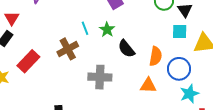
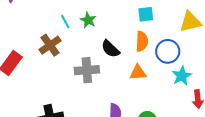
cyan square: (180, 31) -> (146, 14), moved
black semicircle: (126, 49) -> (110, 49), moved

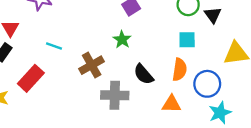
cyan line: (65, 22) -> (54, 46), moved, turned -48
brown cross: (50, 45) -> (92, 65), moved

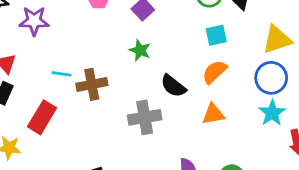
brown cross: (92, 65) -> (92, 84), moved, turned 30
orange semicircle: (180, 70) -> (215, 72), turned -130
blue circle: (207, 84) -> (271, 78), moved

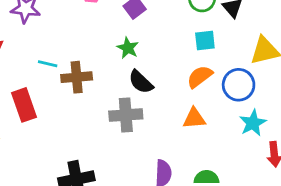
blue circle: (271, 78) -> (239, 85), moved
black semicircle: (173, 86) -> (141, 82), moved
red rectangle: (42, 117) -> (24, 105), turned -56

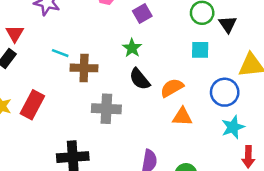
orange semicircle: (200, 77) -> (172, 88), moved
red rectangle: (24, 105) -> (32, 105), moved, turned 40
gray cross: (126, 115) -> (106, 109), moved

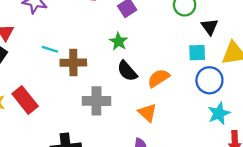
black triangle: (228, 24) -> (210, 27), moved
cyan square: (200, 50) -> (197, 53), moved
red rectangle: (32, 105) -> (25, 100), turned -64
orange triangle: (182, 117) -> (148, 113), moved, turned 42

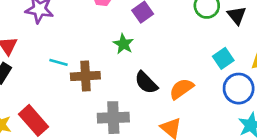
black triangle: (210, 27) -> (237, 15), moved
green star: (119, 41) -> (123, 44), moved
cyan square: (197, 53) -> (223, 58), turned -30

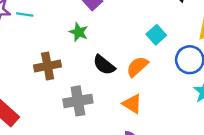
cyan square: (223, 58) -> (156, 35), moved
cyan line: (59, 62) -> (25, 15), moved

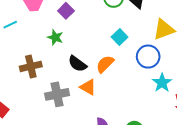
cyan line: (25, 15) -> (10, 25), turned -32
orange triangle: (132, 104) -> (88, 87), moved

